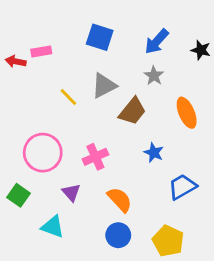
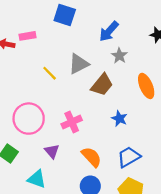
blue square: (100, 37) -> (65, 15), moved
blue arrow: (157, 41) -> (109, 31), moved
blue trapezoid: (182, 187) -> (129, 157), moved

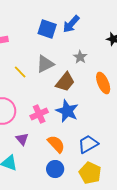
blue square: (65, 15) -> (47, 29), moved
blue arrow: (109, 31) -> (71, 24), moved
blue star: (119, 119) -> (67, 111), moved, size x1.6

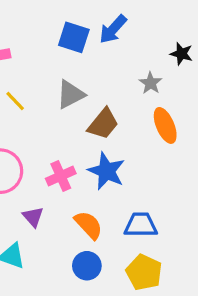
gray star: (80, 57) -> (150, 83), moved
yellow line: (20, 72) -> (15, 101), moved
blue trapezoid: (88, 144) -> (141, 225), turned 30

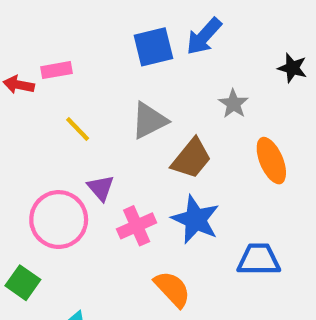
blue square: (74, 37) -> (153, 47), turned -32
gray star: (150, 83) -> (233, 104), moved
purple triangle: (33, 217) -> (101, 188), moved
blue trapezoid: (141, 225) -> (259, 260), moved

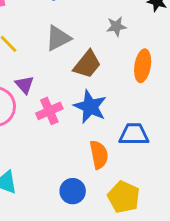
gray star: (233, 104) -> (116, 26), turned 30
orange ellipse: (271, 161) -> (143, 66), turned 32
orange semicircle: (172, 289) -> (99, 155), moved, turned 32

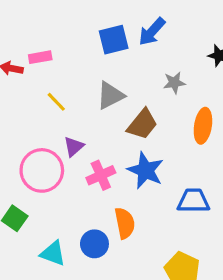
purple triangle: (25, 85) -> (74, 147), turned 30
orange semicircle: (99, 155) -> (125, 223), moved
blue circle: (73, 191) -> (94, 244), moved

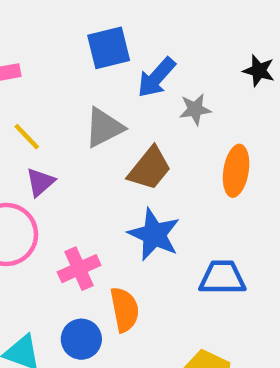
blue arrow: (152, 32) -> (156, 77), moved
purple triangle: (74, 147) -> (40, 182), moved
pink cross: (101, 175) -> (79, 269), moved

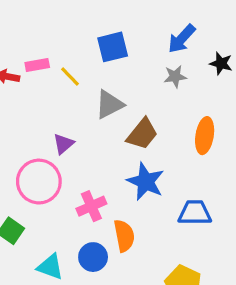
blue arrow: (156, 77) -> (182, 39), moved
gray star: (195, 109) -> (175, 76), moved
yellow line: (27, 137) -> (70, 76), moved

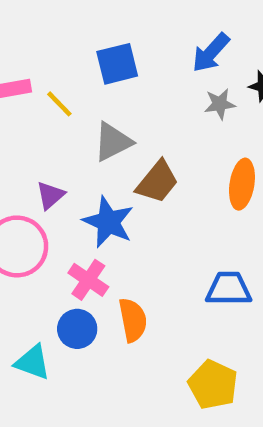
gray star: (175, 76) -> (220, 104), moved
blue star: (146, 182) -> (108, 222), moved
pink cross: (91, 206) -> (88, 280), turned -32
blue circle: (93, 257) -> (77, 329), moved

